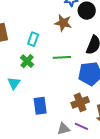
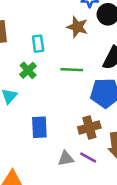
cyan rectangle: (33, 39) -> (38, 44), turned -32

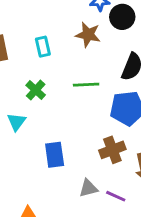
cyan rectangle: (38, 44) -> (43, 47), moved
purple line: (88, 157) -> (116, 196), moved

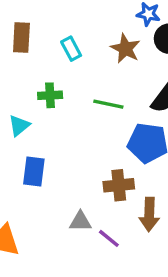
cyan rectangle: (43, 47) -> (71, 49), turned -30
green cross: (36, 90) -> (50, 95), turned 30
blue rectangle: (55, 155) -> (34, 171), moved

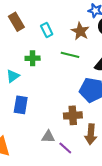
brown rectangle: (21, 37) -> (16, 22), turned -36
green line: (108, 104) -> (70, 55), moved

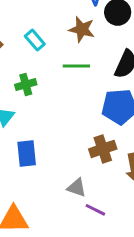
gray triangle: (48, 137) -> (77, 188), turned 32
purple line: (65, 148) -> (95, 210), moved

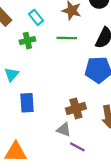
green cross: (26, 85) -> (27, 41), moved
brown cross: (103, 149) -> (76, 108), moved

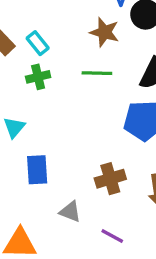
cyan rectangle: (36, 17) -> (38, 43), moved
gray triangle: (64, 130) -> (70, 212), moved

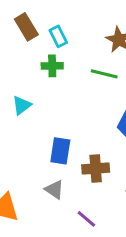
blue rectangle: (37, 170) -> (60, 151), moved

